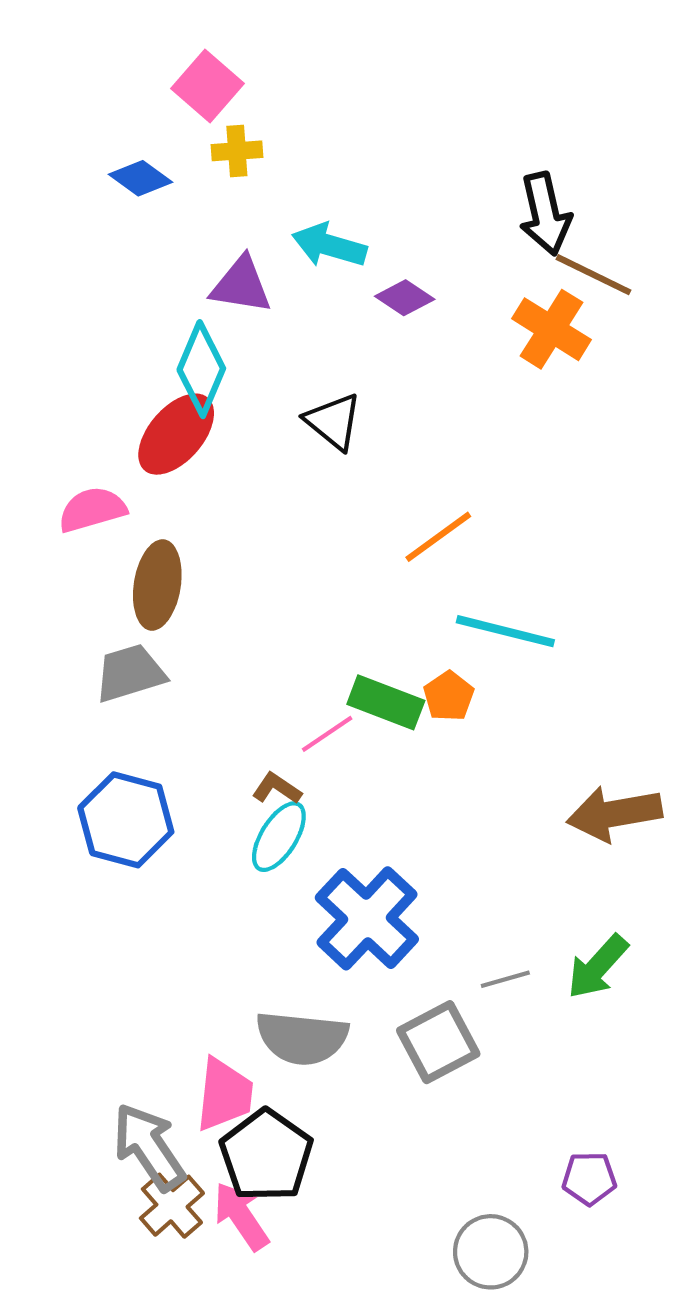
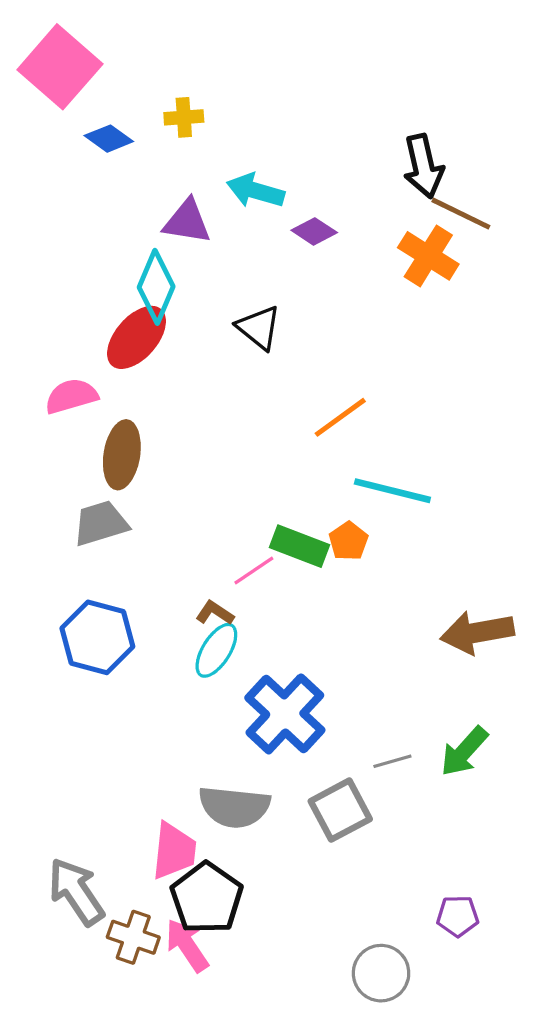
pink square: (208, 86) -> (60, 67), moved, size x1.5
gray arrow: (149, 1147) -> (76, 892), moved
brown cross: (172, 1206) -> (133, 937), turned -30

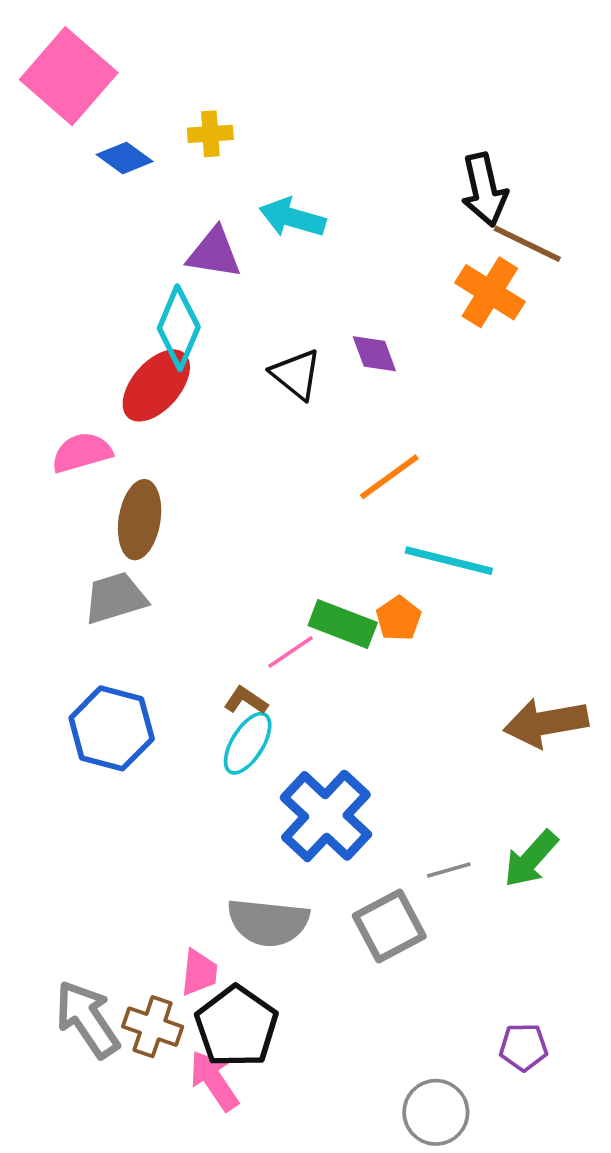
purple diamond: (314, 231) -> (374, 354), moved, turned 36
pink trapezoid: (174, 851) -> (199, 973), size x0.7
brown cross: (133, 937) -> (153, 1027), moved

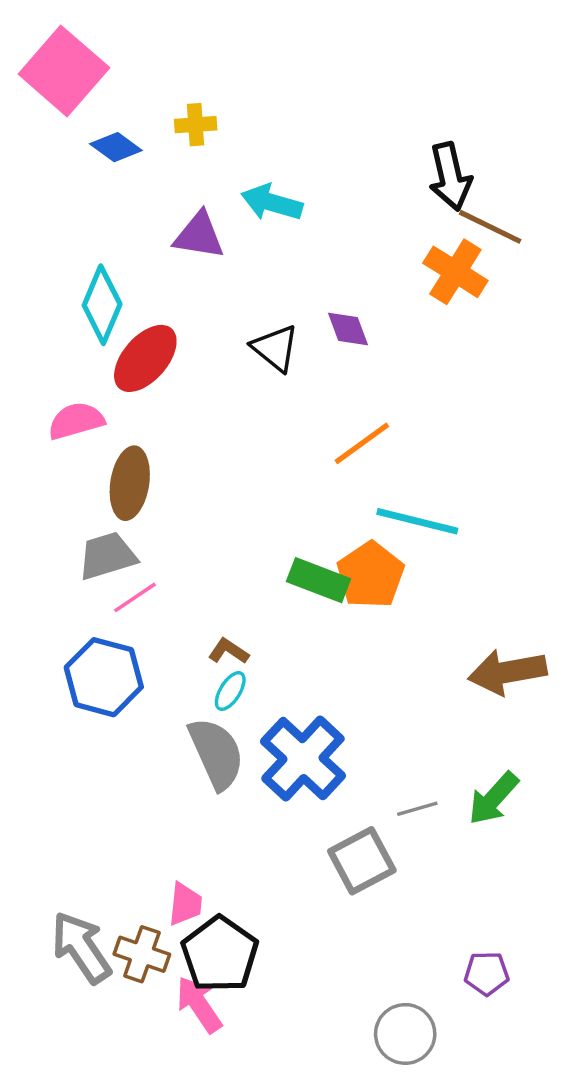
cyan diamond: (179, 328) -> (102, 305), moved
orange pentagon: (399, 618) -> (371, 575), size x1.6
pink line: (290, 652) -> (135, 597), moved
cyan ellipse: (248, 743) -> (230, 691), size x0.7
gray semicircle: (268, 922) -> (216, 753), moved, turned -120

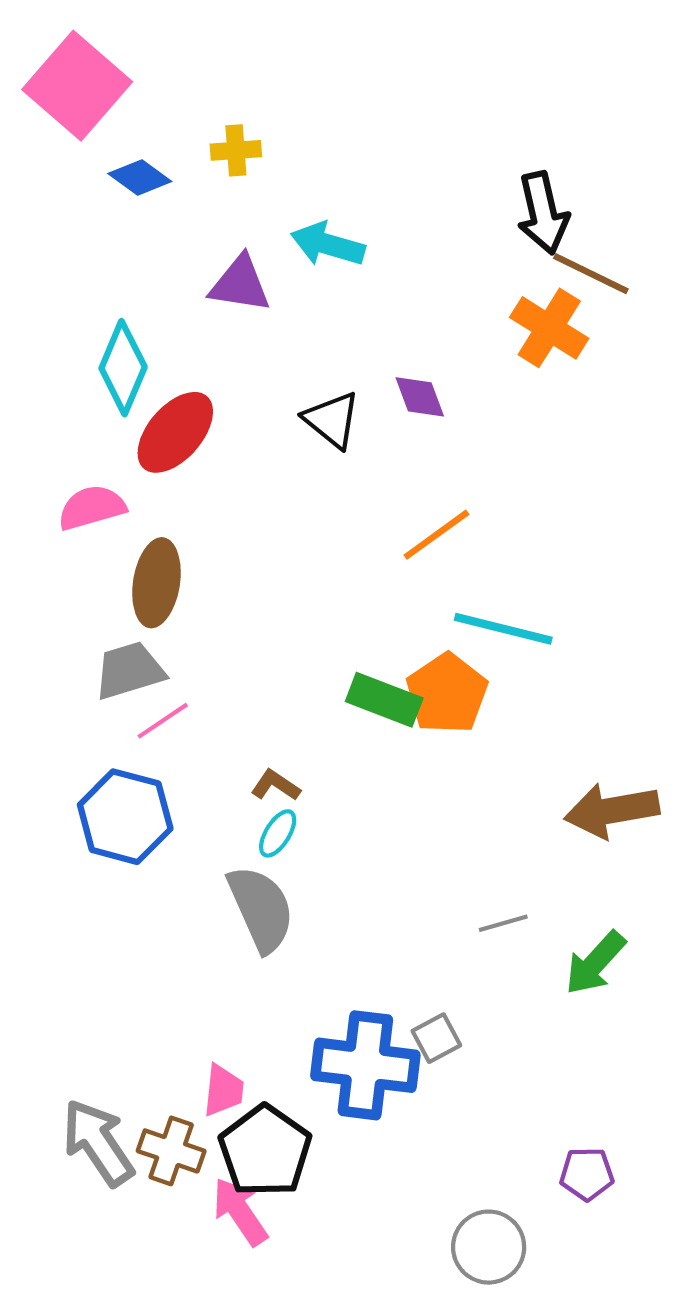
blue cross: (303, 759) -> (365, 1065), moved, turned -36
gray line: (417, 809) -> (503, 923), moved
gray square: (362, 861) -> (436, 1038), size x0.6

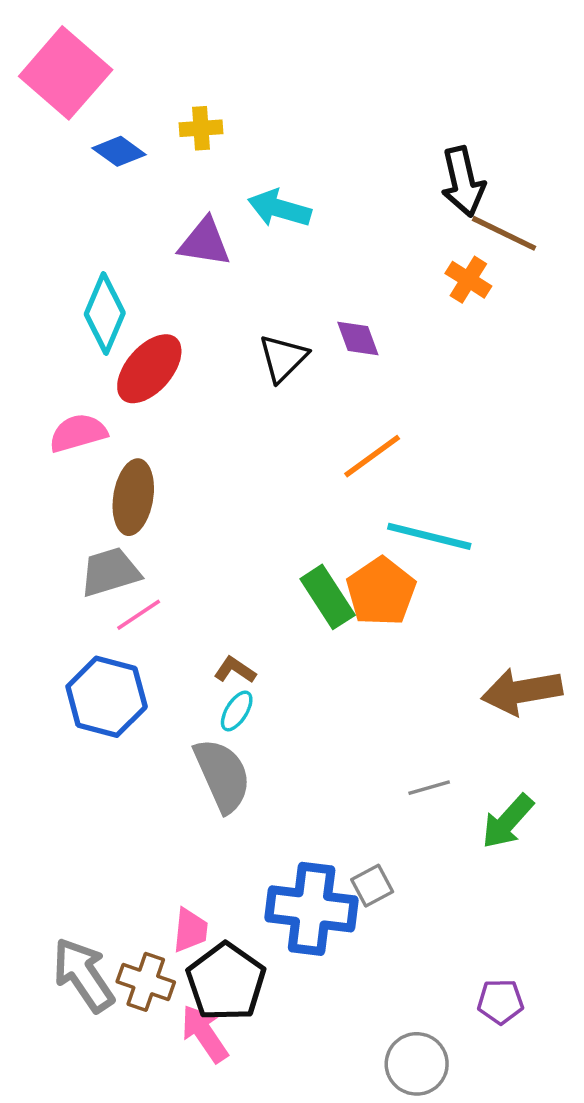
orange cross: (549, 328) -> (468, 280), size x0.7
black triangle: (332, 420) -> (283, 358), turned 36
green rectangle: (384, 700) -> (328, 597), turned 36

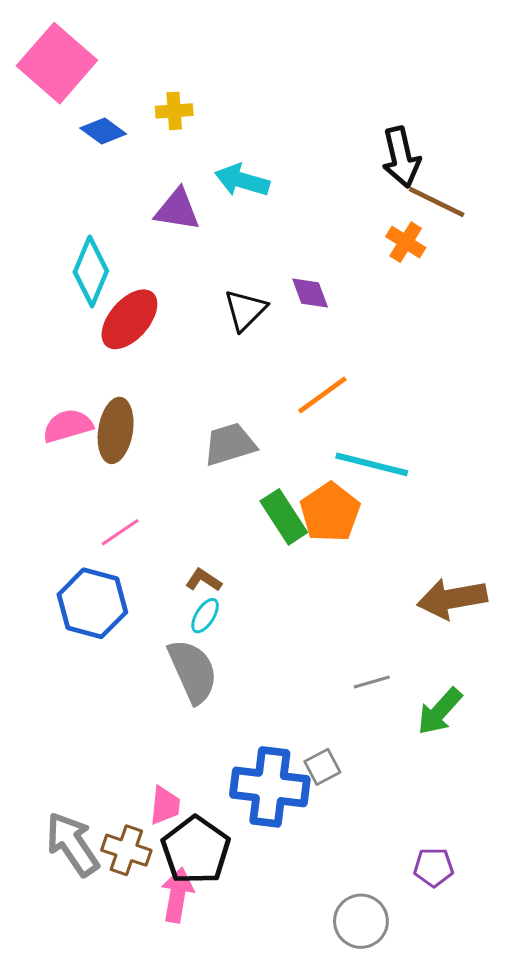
pink semicircle: (78, 433) -> (68, 426), moved
gray trapezoid: (110, 572) -> (230, 444), moved
pink arrow: (205, 1034) -> (177, 895), turned 44

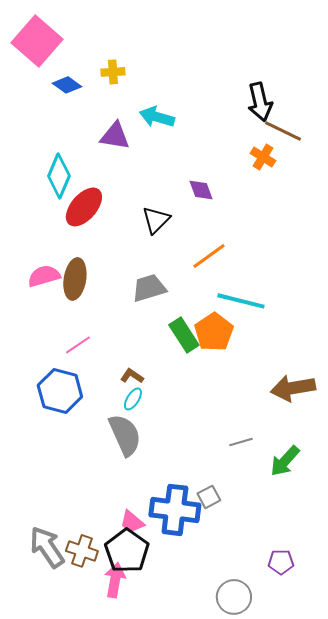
black triangle: (245, 310) -> (156, 220), moved
pink trapezoid: (165, 805) -> (132, 522), moved, turned 124

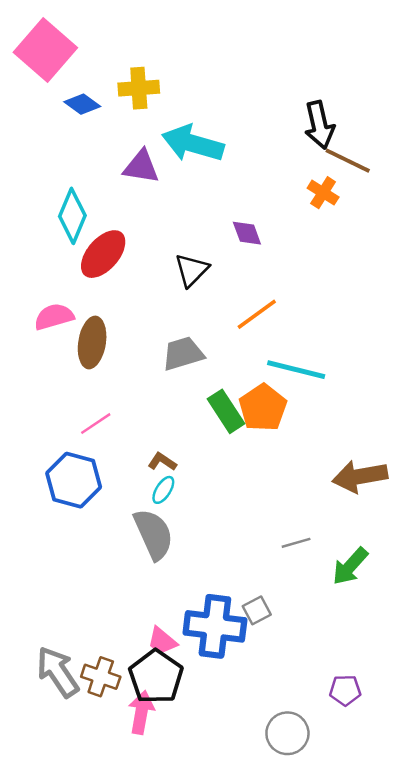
yellow cross: (113, 72) -> (139, 88), size x1.4
cyan arrow: (157, 117) -> (193, 143), size x1.4
pink semicircle: (44, 276) -> (54, 317), moved

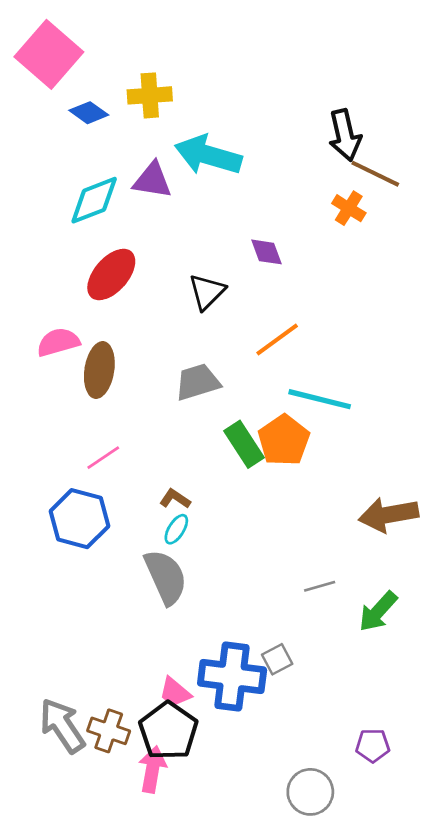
cyan diamond: (72, 216) -> (94, 200), moved, turned 46

